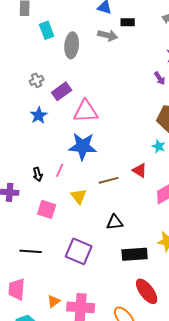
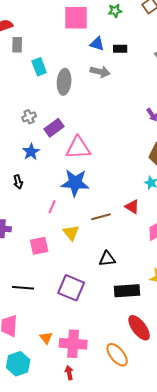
black rectangle: (128, 22) -> (120, 49), moved
black arrow: (38, 174) -> (18, 182), moved
pink square: (47, 209) -> (39, 246), turned -30
orange triangle: (54, 301) -> (46, 338), turned -32

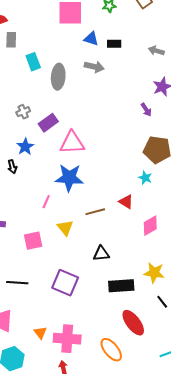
black arrow: (18, 182) -> (12, 167), moved

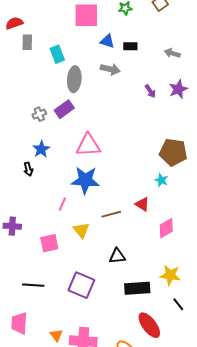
cyan rectangle: (33, 62) -> (57, 54), moved
purple arrow: (146, 110) -> (150, 91), moved
purple rectangle: (48, 123) -> (64, 109), moved

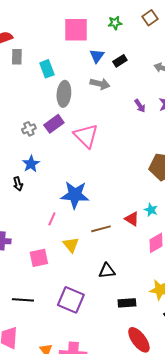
blue triangle: (107, 41) -> (97, 56), turned 49
black rectangle: (130, 46) -> (120, 61), turned -32
pink triangle: (88, 145) -> (86, 136), moved, turned 48
cyan star: (161, 180) -> (151, 210), moved
black rectangle: (137, 288) -> (127, 303), size x0.7

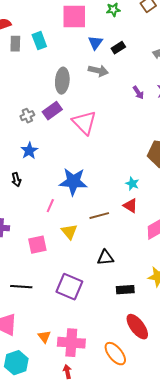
cyan rectangle: (47, 69) -> (39, 41), moved
black arrow: (18, 184) -> (16, 180), moved
cyan star: (151, 210) -> (132, 184), moved

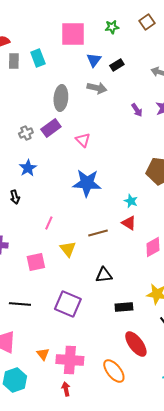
pink triangle: (84, 123) -> (83, 140), size x0.6
blue star: (73, 182) -> (87, 183), moved

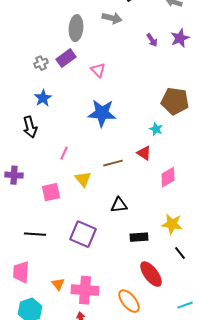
black arrow: (15, 197) -> (30, 127), size x1.5
cyan star: (131, 201) -> (156, 129), moved

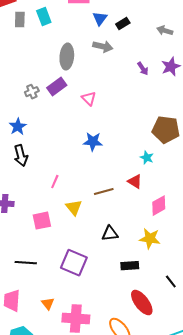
blue star: (43, 98) -> (18, 127), moved
blue star: (102, 113) -> (93, 142), size x0.7
yellow star: (172, 224) -> (150, 239), moved
orange triangle: (58, 284) -> (48, 304), moved

